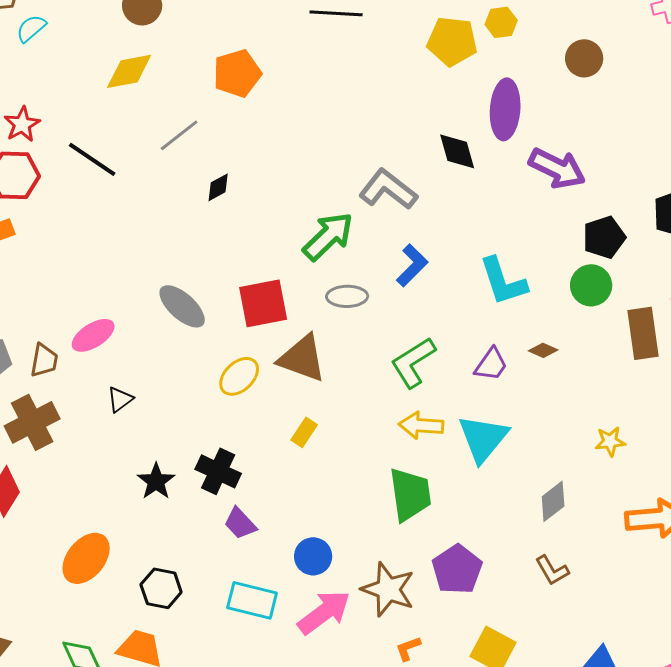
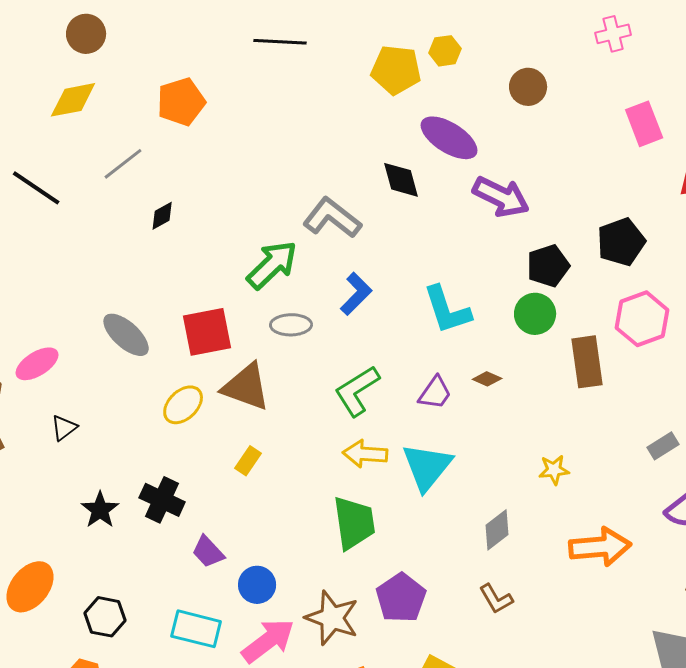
purple ellipse: (505, 109) -> (449, 138), turned -62
purple trapezoid: (240, 523) -> (208, 552), moved

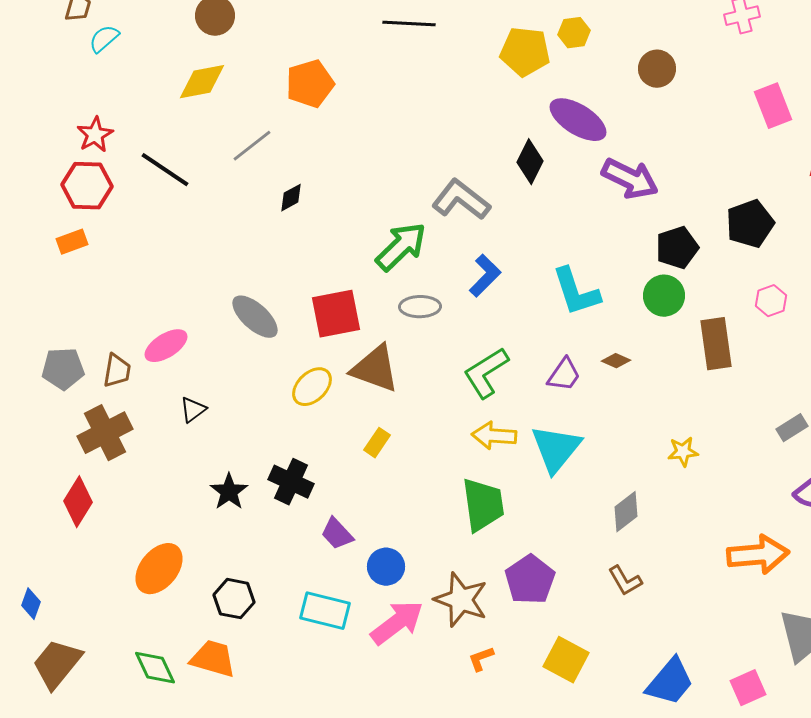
black diamond: (401, 180) -> (530, 162), turned 42
pink hexagon: (642, 319) -> (771, 301), size x0.6
orange arrow: (600, 547) -> (758, 555), moved

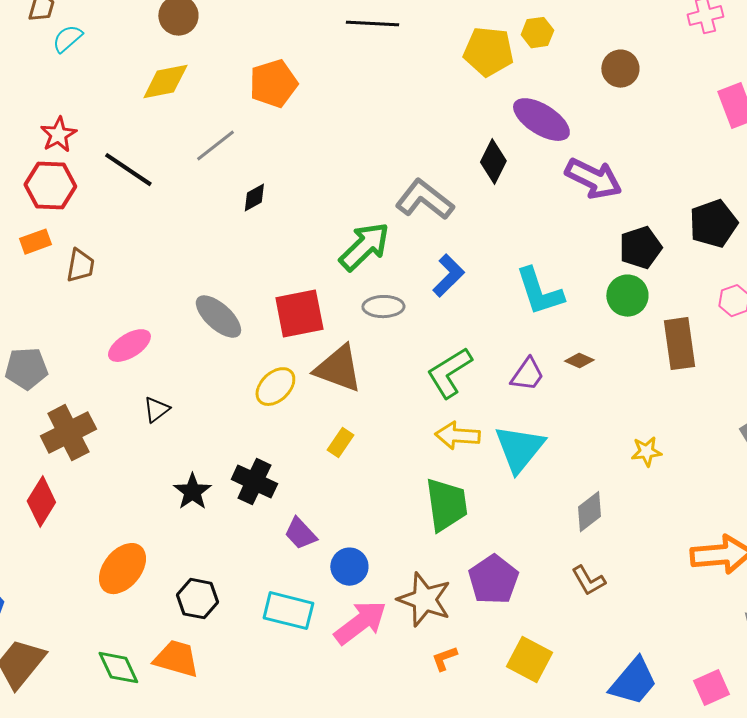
brown trapezoid: (117, 371) -> (80, 266), moved

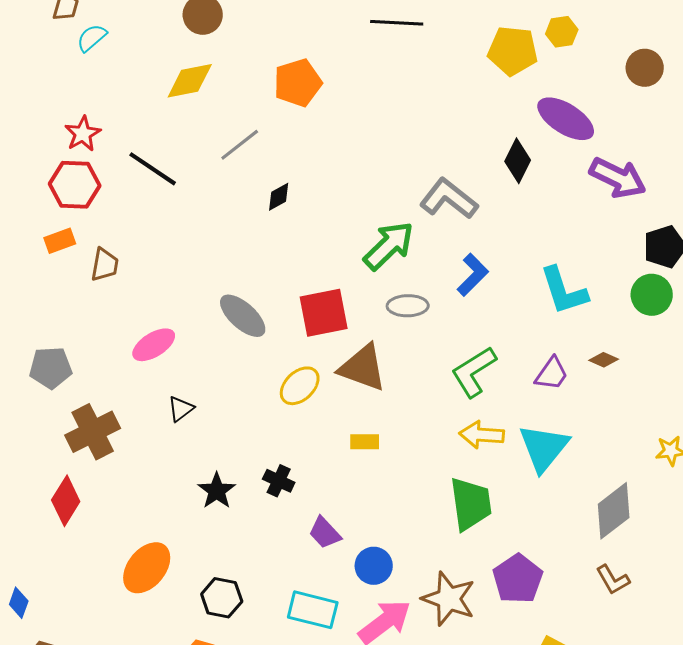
yellow rectangle: (340, 443) -> (365, 442), turned 56
black cross: (254, 482) -> (279, 481), size x0.7
gray diamond: (589, 512) -> (614, 511), size x1.4

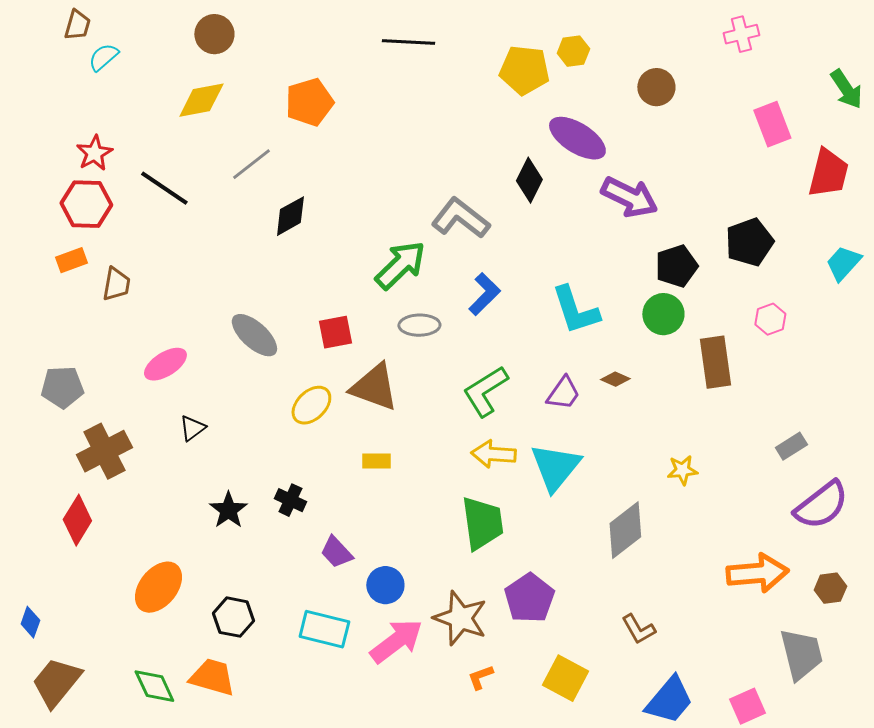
black diamond: (279, 197) -> (290, 216), size x1.4
red square: (324, 313) -> (335, 332), size x0.7
brown L-shape: (613, 580) -> (638, 629), moved

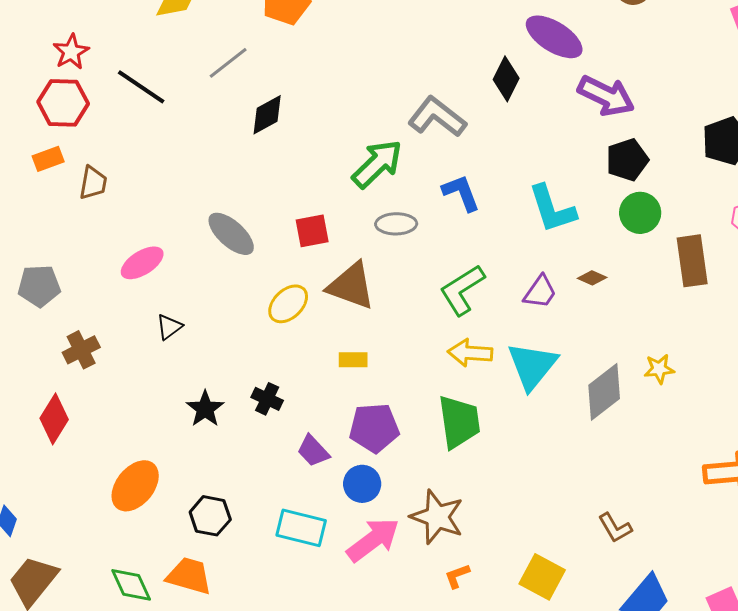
black pentagon: (676, 266) -> (627, 160), moved
blue L-shape: (484, 294) -> (461, 193), turned -66
brown cross: (104, 451) -> (81, 350), size x0.7
gray diamond: (625, 530) -> (604, 392), moved
purple pentagon: (529, 598) -> (374, 428), moved, turned 30

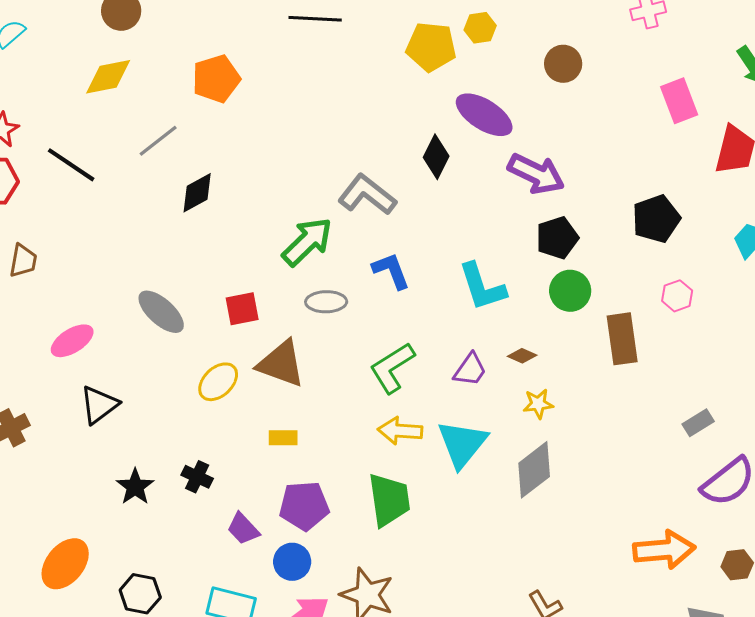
black triangle: (169, 327) -> (99, 405), size x1.5
yellow star: (659, 369) -> (538, 404), moved

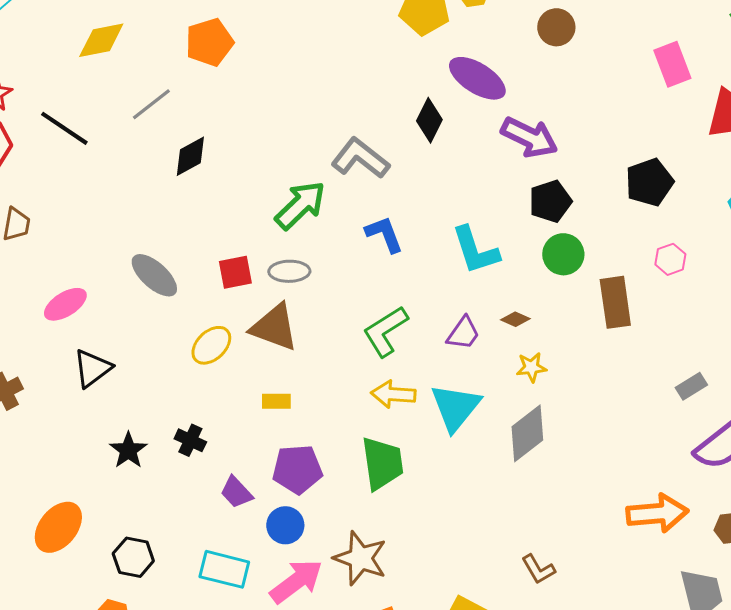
gray ellipse: (326, 302) -> (289, 271), moved

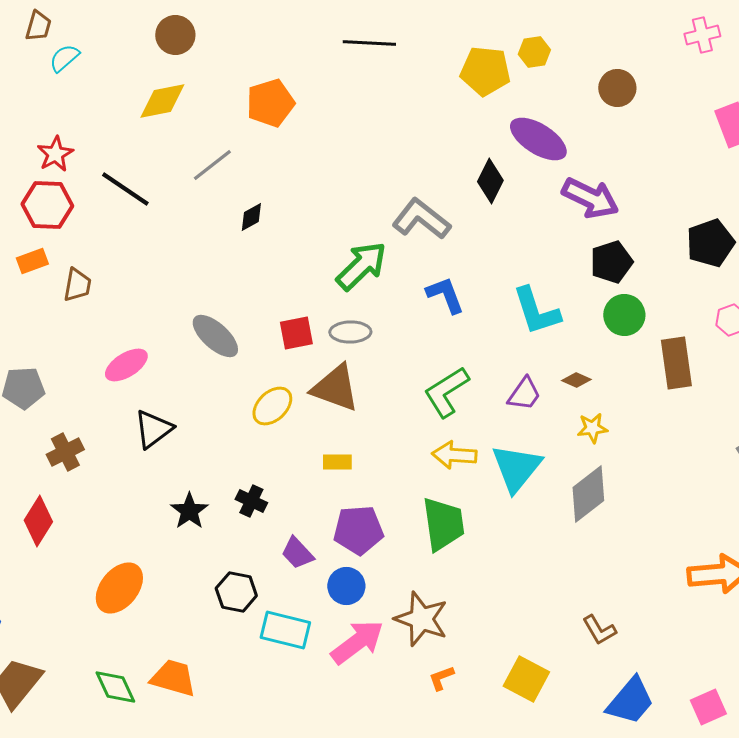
black diamond: (190, 156) -> (251, 217), size x0.7
black hexagon: (133, 557) -> (236, 592), moved

